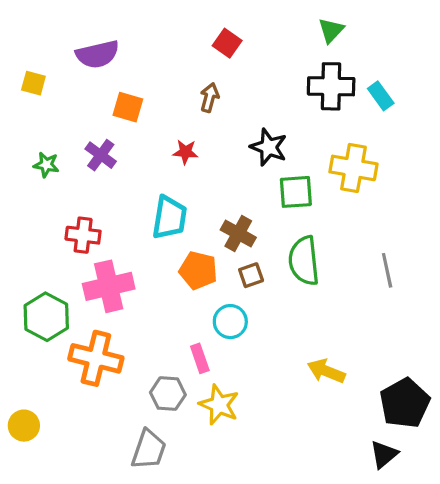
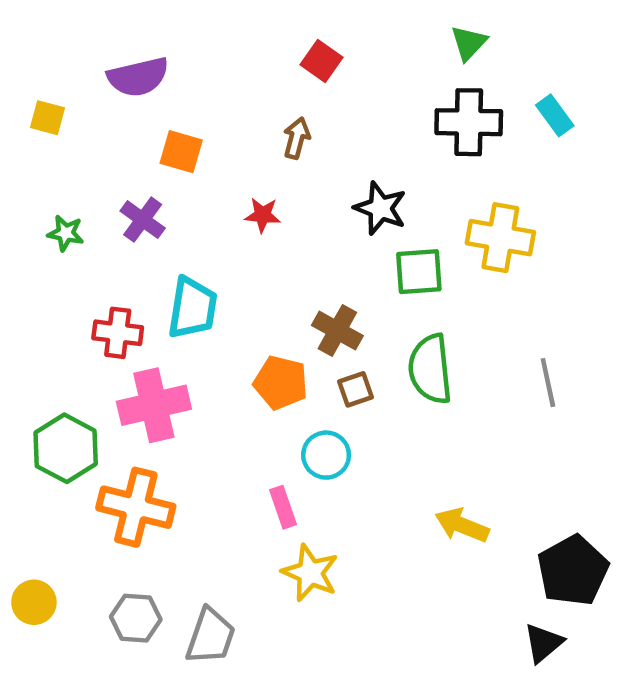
cyan rectangle: (381, 96) -> (555, 115), moved
cyan trapezoid: (169, 218) -> (192, 308), moved
gray hexagon: (168, 394) -> (136, 618), moved

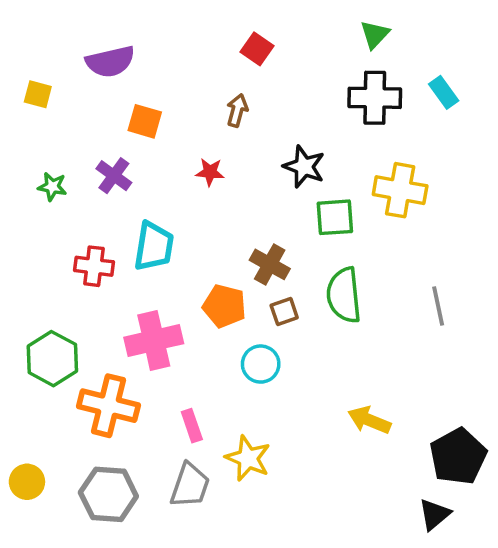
pink cross: (154, 405) -> (154, 340), moved
pink rectangle: (283, 507) -> (192, 426), moved
gray hexagon: (136, 618) -> (108, 494), size x1.4
gray trapezoid: (211, 636) -> (190, 485), moved

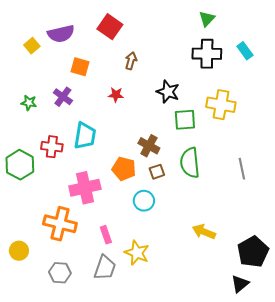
red square: (257, 49) -> (110, 27), moved, size x1.4
yellow square: (38, 94) -> (32, 46), moved, turned 35
green hexagon: (52, 359) -> (20, 165), moved
yellow circle: (27, 482) -> (19, 251), moved
gray hexagon: (108, 494) -> (60, 273), size x0.7

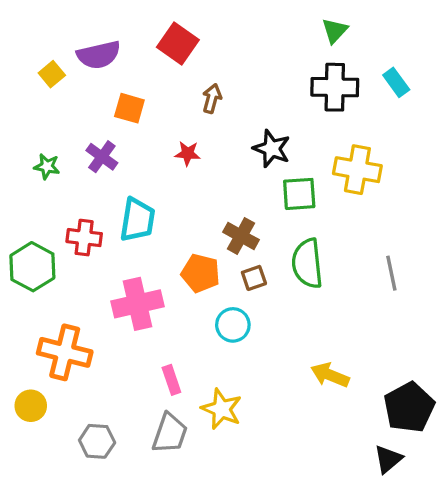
orange cross: (60, 224) -> (65, 352), moved

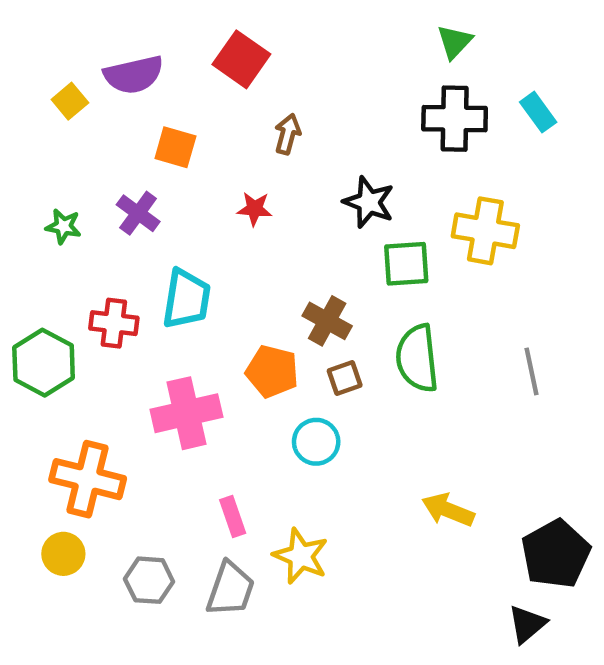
yellow circle: (31, 406) -> (63, 554), moved
gray hexagon: (97, 441) -> (149, 580), moved

